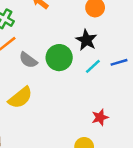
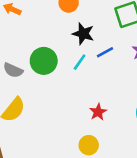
black star: (86, 40) -> (83, 34), moved

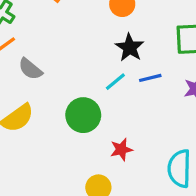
green circle: (44, 61) -> (83, 115), moved

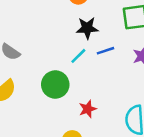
black star: (130, 47) -> (87, 28), turned -30

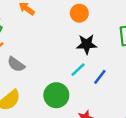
blue line: (106, 51) -> (100, 77), moved, turned -35

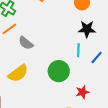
cyan line: (78, 70) -> (78, 50), turned -48

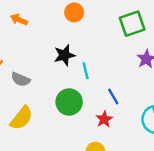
black star: (87, 29) -> (64, 55), moved
blue line: (97, 57) -> (113, 96), moved, turned -56

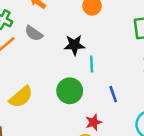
gray semicircle: (21, 79) -> (34, 33), moved
red star: (104, 119) -> (94, 122), moved

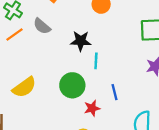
red star: (94, 122) -> (92, 108), moved

